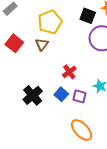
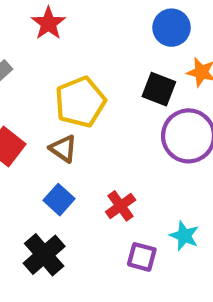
brown triangle: (42, 44) -> (63, 149), turned -32
blue square: (61, 94) -> (59, 200), moved

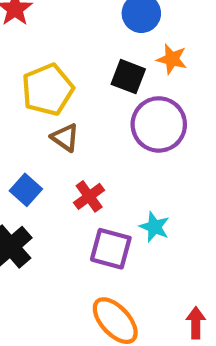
brown triangle: (63, 149) -> (65, 138), moved
purple square: (142, 257) -> (111, 249), size x1.4

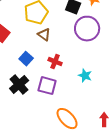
red cross: (89, 196) -> (55, 62), turned -32
purple square: (111, 249) -> (47, 86), moved

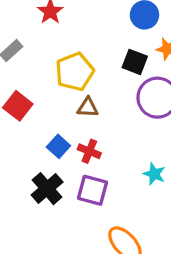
brown triangle: (44, 35) -> (88, 107), turned -32
red cross: (55, 62) -> (89, 151), moved

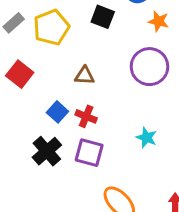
black square: (135, 62) -> (103, 17), moved
yellow pentagon: (75, 72) -> (51, 27), moved

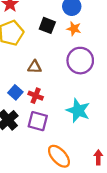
orange star: (159, 21) -> (74, 29), moved
cyan star: (146, 138) -> (78, 110), size x1.6

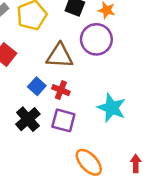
purple circle: (80, 61) -> (96, 39), moved
brown triangle: (35, 67) -> (60, 56), size x1.6

